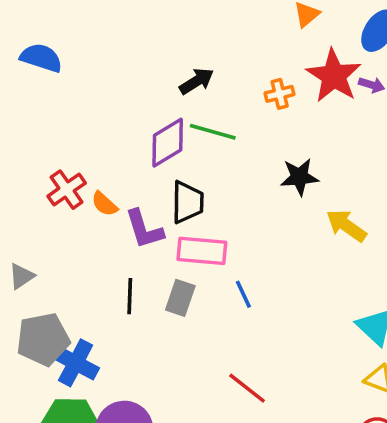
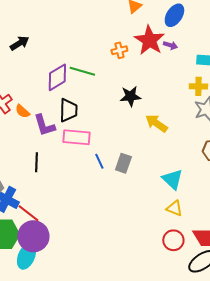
black arrow: (197, 81) -> (19, 43), moved
gray rectangle: (180, 298) -> (123, 163), moved
red line: (247, 388) -> (28, 213), moved

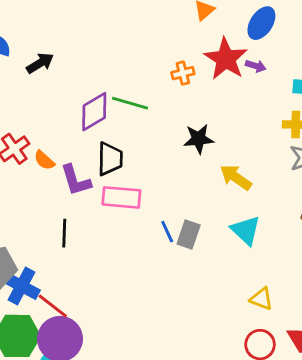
blue line: (99, 161) -> (167, 232), moved
cyan triangle: (172, 179) -> (246, 230), moved

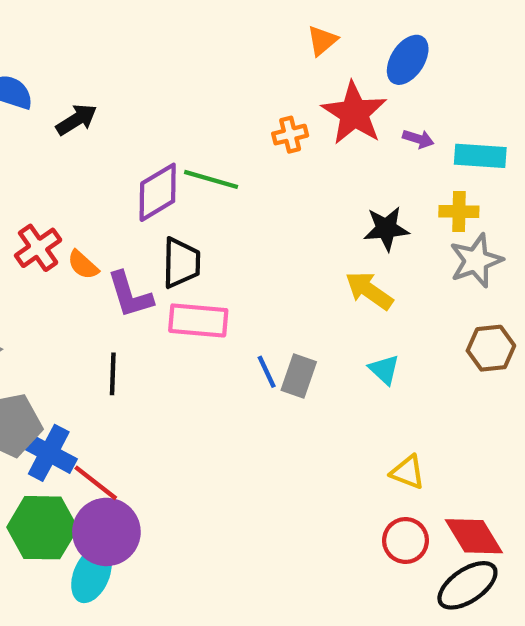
purple arrow: (256, 66) -> (418, 139), moved
black star: (199, 139) -> (386, 229), moved
cyan triangle: (246, 230) -> (384, 370), size x0.7

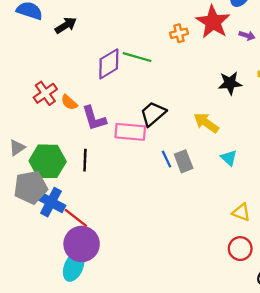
black trapezoid: (181, 263) -> (153, 114), moved, turned -132
yellow arrow: (369, 291) -> (206, 123), moved
gray rectangle: (299, 376) -> (184, 161), turned -40
green hexagon: (42, 528) -> (48, 161), moved

